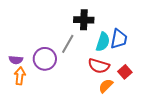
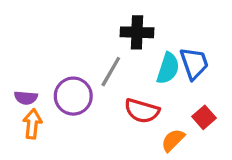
blue trapezoid: (119, 39) -> (194, 63), turned -30
red semicircle: (99, 66) -> (142, 111), moved

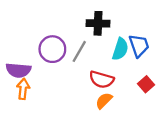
purple circle: (73, 96) -> (52, 49), moved
purple semicircle: (26, 98) -> (18, 70), size x1.5
orange semicircle: (173, 140) -> (104, 101), moved

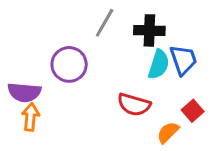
black cross: (98, 23) -> (149, 30), moved
gray line: (79, 51) -> (105, 23), moved
orange semicircle: (104, 101) -> (168, 132), moved

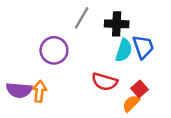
purple semicircle: (24, 92) -> (19, 90), moved
red square: (193, 111) -> (139, 89), moved
orange arrow: (30, 117) -> (40, 91), moved

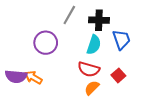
cyan semicircle: (124, 50) -> (94, 45), moved
orange arrow: (40, 91) -> (33, 77), turned -66
orange semicircle: (131, 103) -> (92, 88), moved

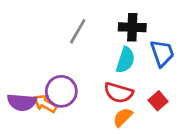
gray line: (69, 15) -> (78, 31), moved
purple circle: (46, 43) -> (61, 91), moved

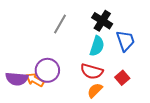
black cross: (132, 27) -> (102, 21), turned 30

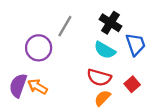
cyan semicircle: (97, 46) -> (105, 50), turned 102
purple circle: (47, 70) -> (39, 48), moved
purple semicircle: (17, 79) -> (18, 85), turned 105

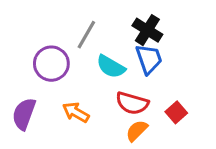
blue trapezoid: (136, 44) -> (149, 59), moved
cyan semicircle: (105, 50) -> (111, 67), moved
orange arrow: (37, 87) -> (76, 112), moved

